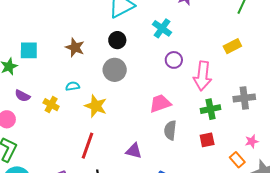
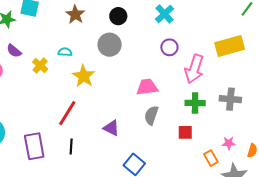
yellow rectangle: (232, 46) -> (230, 46), size x1.6

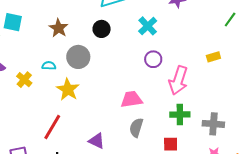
gray circle: (110, 45) -> (78, 57), moved
yellow rectangle: (230, 46) -> (213, 57), size x0.5
gray cross: (230, 99) -> (213, 124), moved

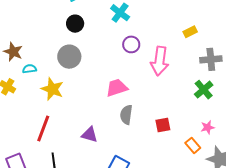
brown star: (59, 28) -> (13, 52), moved
gray circle: (78, 57) -> (69, 57), moved
green cross: (180, 114) -> (204, 90), moved, turned -30
gray cross: (213, 124) -> (211, 59), moved

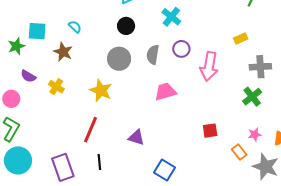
cyan semicircle: (30, 69) -> (75, 27), moved, turned 48
gray semicircle: (126, 115) -> (153, 55), moved

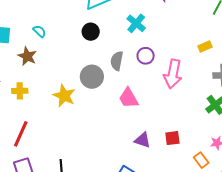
gray circle: (119, 59) -> (92, 77), moved
yellow cross: (56, 87) -> (20, 91), turned -35
pink trapezoid: (165, 92) -> (128, 98), turned -105
red line: (90, 130) -> (21, 134), moved
purple triangle: (136, 137) -> (143, 140), moved

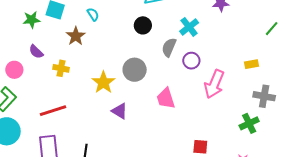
gray semicircle: (117, 61) -> (169, 47), moved
red line: (21, 134) -> (53, 111), turned 36
purple triangle: (143, 140) -> (120, 111), moved

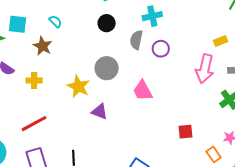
cyan cross: (189, 27) -> (152, 16), turned 36
pink arrow: (214, 84) -> (205, 69), moved

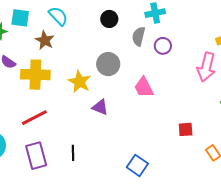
cyan semicircle: (55, 21) -> (58, 16), size x1.5
yellow cross: (34, 81) -> (35, 75), size x1.8

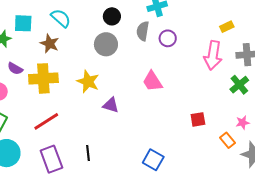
gray circle: (108, 64) -> (106, 44), moved

